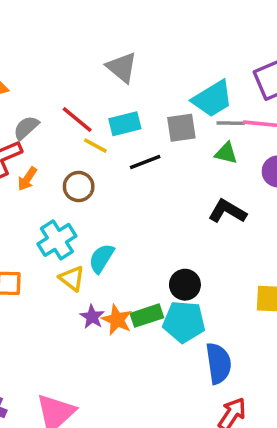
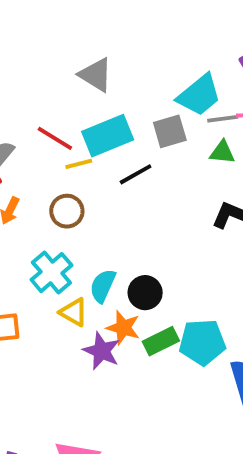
cyan rectangle: (125, 124) -> (108, 136), size x1.4
yellow line: (95, 146) -> (79, 164), turned -35
black circle: (185, 285) -> (145, 293), moved
purple star: (92, 317) -> (102, 351), size x1.4
orange star: (117, 320) -> (123, 328), moved

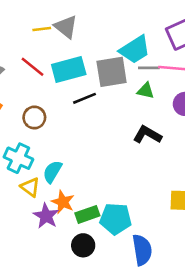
gray square: (170, 131) -> (112, 72), size x1.4
yellow line: (79, 164) -> (42, 29), moved
cyan cross: (51, 273) -> (18, 158), turned -32
black circle: (145, 293) -> (83, 245), moved

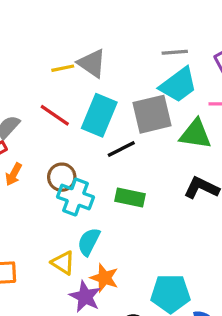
gray line: (149, 68) -> (175, 52), moved
cyan rectangle: (69, 69) -> (99, 115), turned -48
green triangle: (146, 91) -> (195, 134), size x1.5
cyan cross: (18, 158) -> (76, 197), moved
green rectangle: (87, 214) -> (130, 198), moved, turned 35

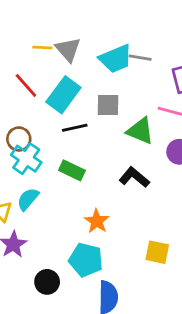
cyan trapezoid: (178, 85) -> (116, 59), moved
gray square: (152, 114) -> (108, 105), size x0.7
orange star: (104, 278) -> (97, 221), moved

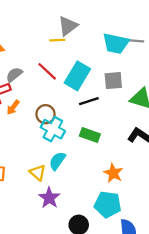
gray triangle: (68, 49) -> (68, 26), moved, turned 40
cyan trapezoid: (116, 59) -> (116, 43), turned 40

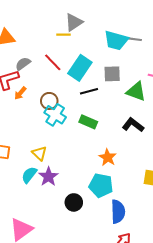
cyan semicircle: (57, 161) -> (29, 175), moved

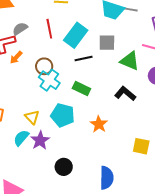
red line: (53, 62) -> (49, 29), turned 30
cyan pentagon: (101, 185) -> (63, 115), moved

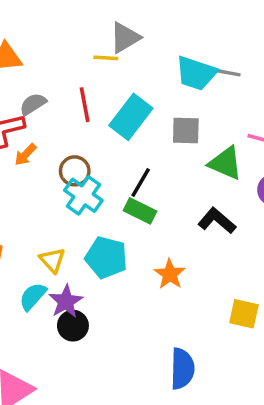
black line: (84, 59) -> (141, 183), moved, turned -48
black circle: (64, 167) -> (73, 326), moved

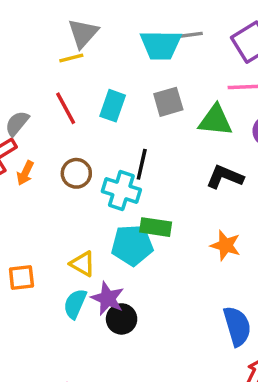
cyan rectangle: (131, 117) -> (113, 106), size x0.7
cyan cross: (83, 195) -> (121, 190), moved
green rectangle: (140, 211) -> (156, 227), moved
orange star: (170, 274) -> (226, 245), moved

